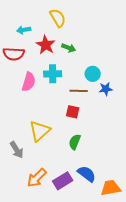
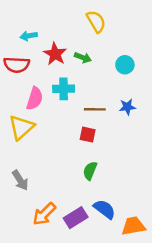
yellow semicircle: (58, 18) -> (96, 21), moved
cyan circle: (93, 74) -> (125, 65), moved
yellow triangle: (40, 131) -> (21, 127), moved

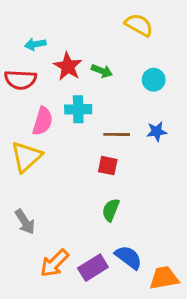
yellow semicircle: (96, 21) -> (139, 25), moved, turned -30

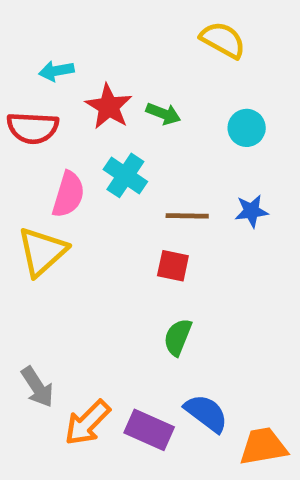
cyan cross: (78, 109) -> (125, 175), turned 35
gray arrow: (25, 222) -> (37, 387), moved
purple rectangle: (93, 268) -> (149, 430), turned 56

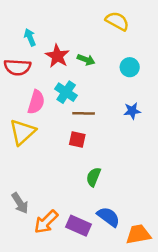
cyan arrow: (56, 71) -> (30, 37), turned 77
brown line: (187, 216) -> (84, 113), moved
red square: (173, 266) -> (77, 140), moved

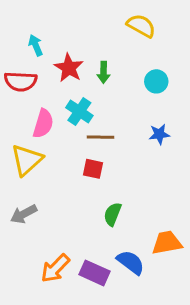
green arrow: (86, 60) -> (104, 72), turned 70
gray arrow: (20, 203) -> (24, 214), moved, turned 95
orange trapezoid: (138, 234) -> (167, 243), moved

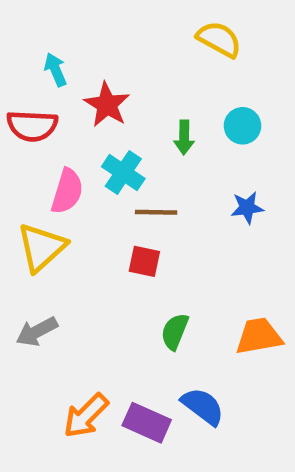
green arrow: (104, 72) -> (184, 137), moved
orange trapezoid: (167, 243) -> (259, 336), moved

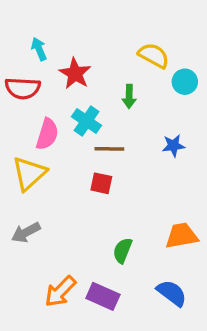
yellow semicircle: (219, 39) -> (154, 55), moved
cyan circle: (243, 126) -> (185, 82), moved
green semicircle: (175, 331) -> (123, 250), moved
blue semicircle: (203, 406) -> (172, 293), moved

